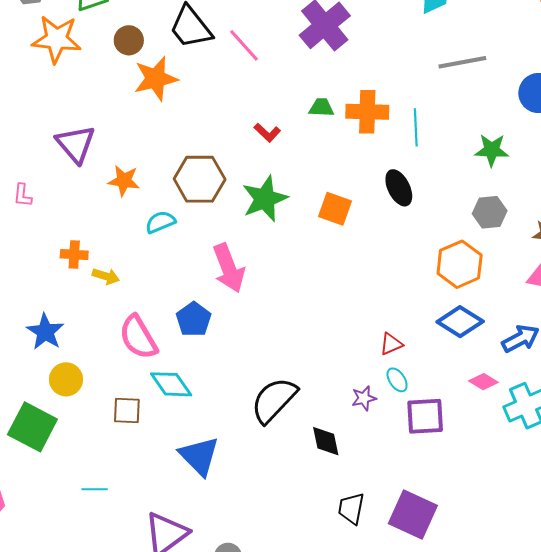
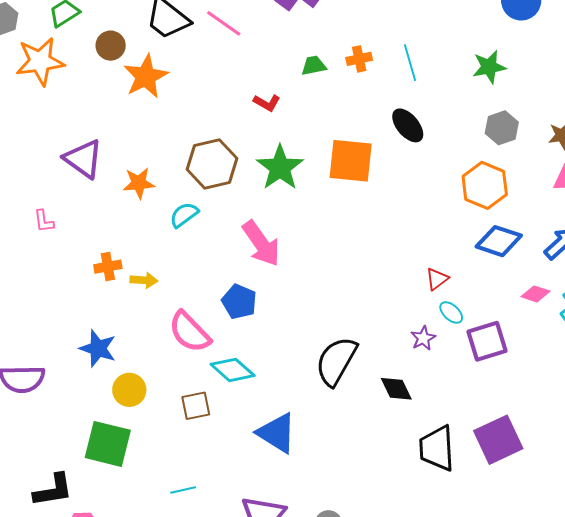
orange cross: (367, 112) -> (359, 59), size x0.6
orange square: (335, 209) -> (351, 161), size x1.4
black trapezoid: (351, 508) -> (437, 448), size x1.4
purple square: (413, 515) -> (498, 440), turned -36

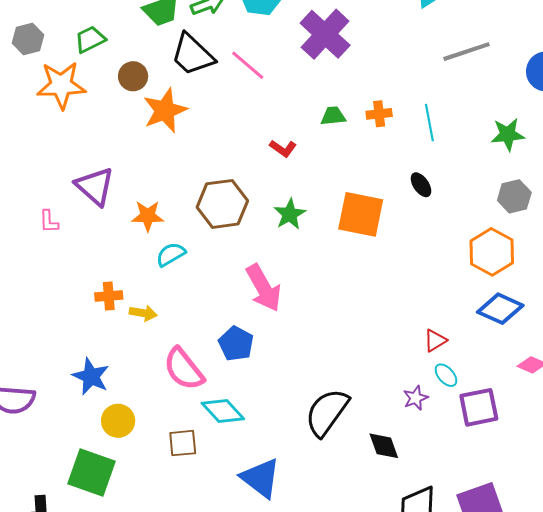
black ellipse: (408, 125) -> (421, 185), size x0.7
green star: (280, 168) -> (290, 214), size x0.7
cyan semicircle: (184, 215) -> (171, 254), moved
pink L-shape: (44, 221) -> (49, 222), moved

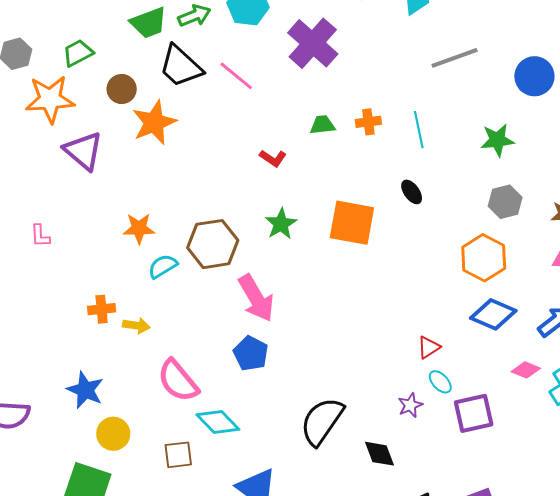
purple triangle: (95, 186) -> (83, 151), moved
brown hexagon: (222, 204) -> (213, 244), moved
blue pentagon: (236, 344) -> (251, 353), moved

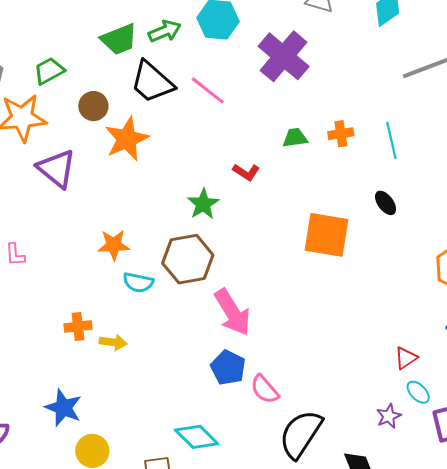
green star: (281, 224) -> (203, 204), moved
cyan semicircle: (163, 266) -> (138, 282), turned -136
pink semicircle: (178, 381) -> (265, 389), moved, size x0.7

